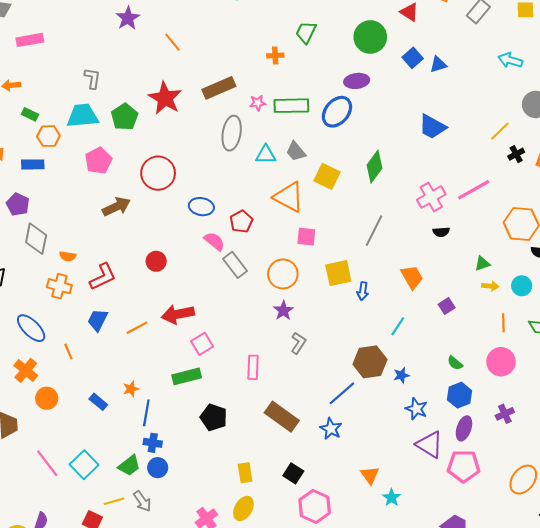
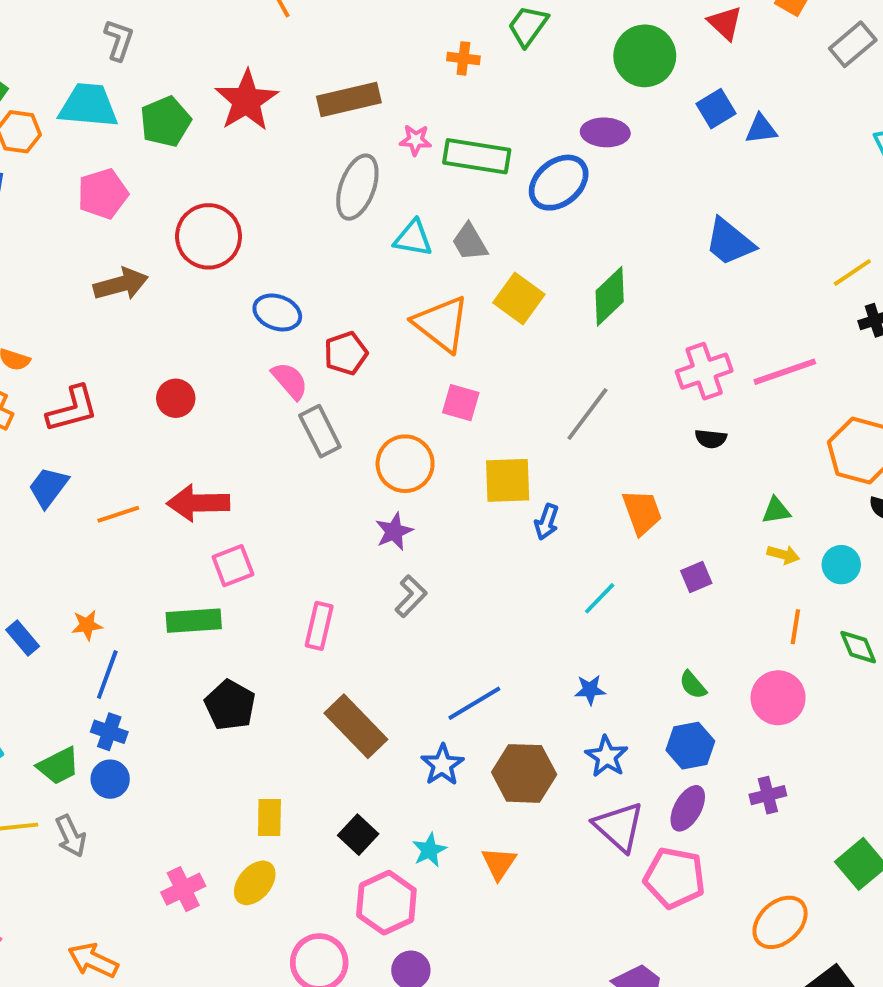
brown hexagon: (370, 362) -> (524, 773), moved
cyan star: (391, 498) -> (429, 850), moved

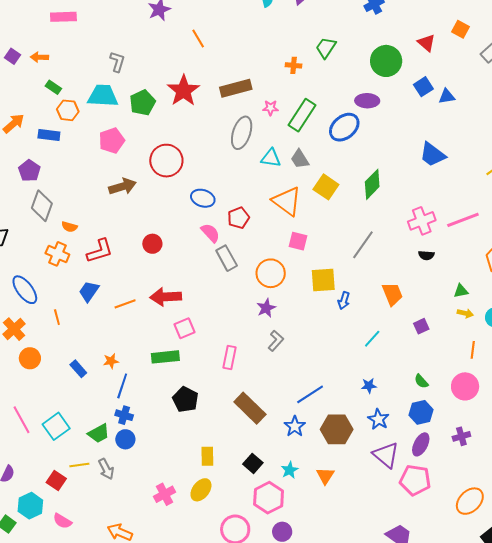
green rectangle: (477, 156) -> (302, 115), turned -64

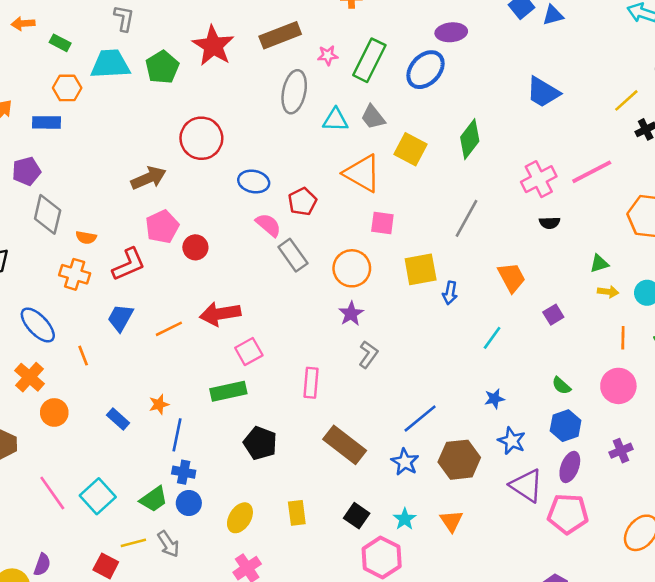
green rectangle: (53, 87) -> (60, 43), moved
pink pentagon: (112, 141) -> (162, 227), moved
purple pentagon: (29, 171) -> (26, 171), turned 30
yellow ellipse: (201, 490) -> (240, 518), moved

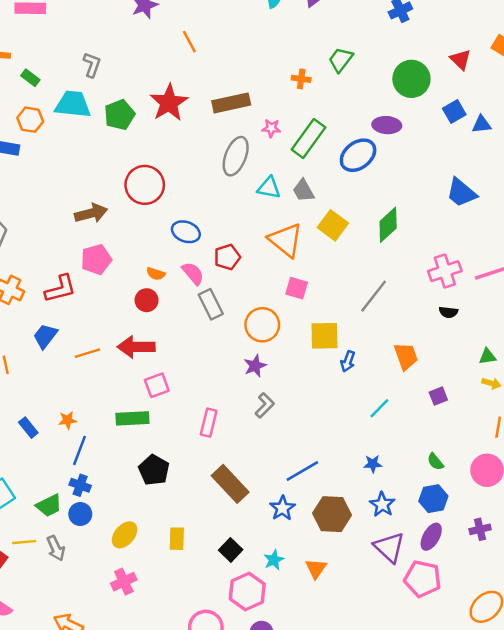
orange semicircle: (86, 237) -> (156, 274), moved
red circle: (195, 247) -> (147, 300), moved

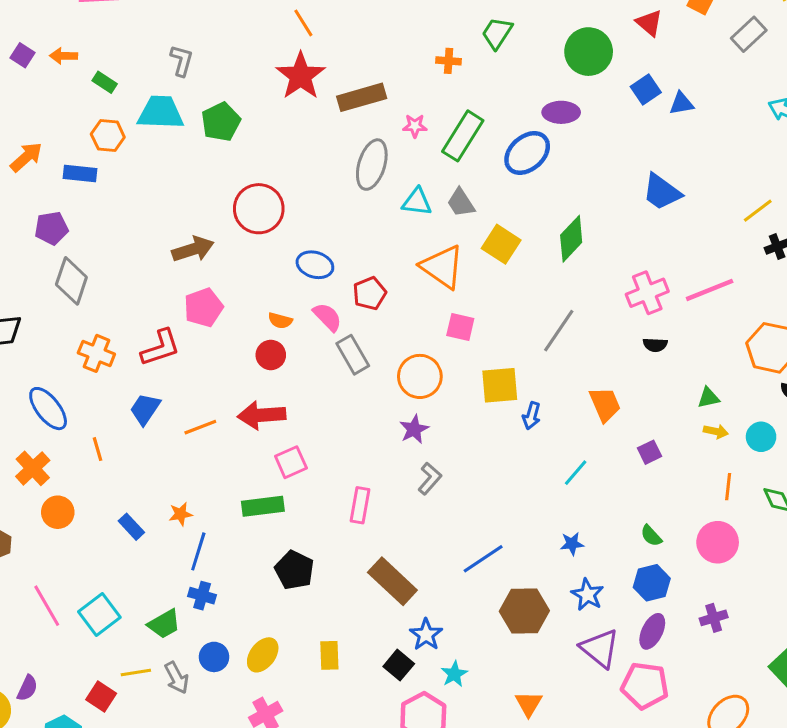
red star: (169, 103) -> (301, 76), moved
blue star: (282, 508) -> (426, 635), moved
blue circle: (80, 514) -> (214, 657), moved
orange triangle: (316, 568) -> (529, 704), moved

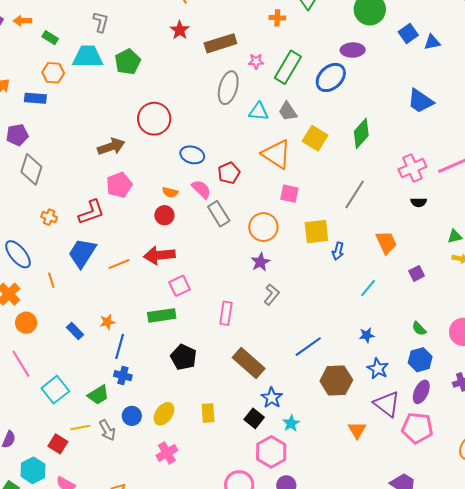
red star: (301, 76) -> (180, 30), size x0.6
orange cross: (96, 353) -> (49, 217), size x0.7
blue trapezoid: (145, 409) -> (82, 253), size x1.4
pink line: (47, 606) -> (21, 364), moved
orange triangle: (529, 704) -> (357, 430), moved

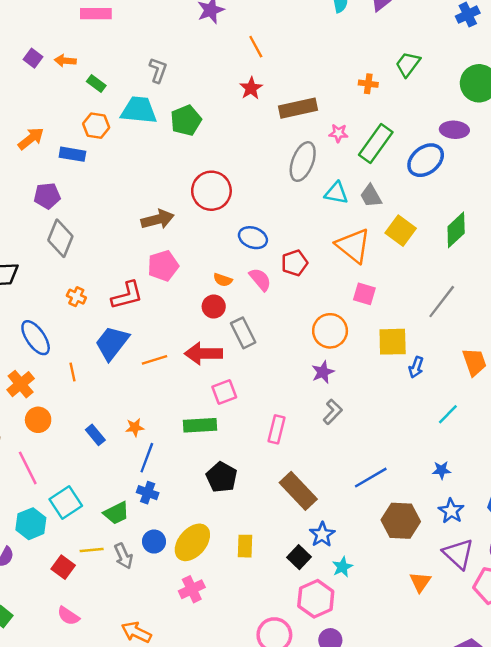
gray rectangle: (219, 214) -> (243, 333), moved
yellow ellipse: (164, 414) -> (192, 542), size x1.4
cyan hexagon: (33, 470) -> (31, 524), moved

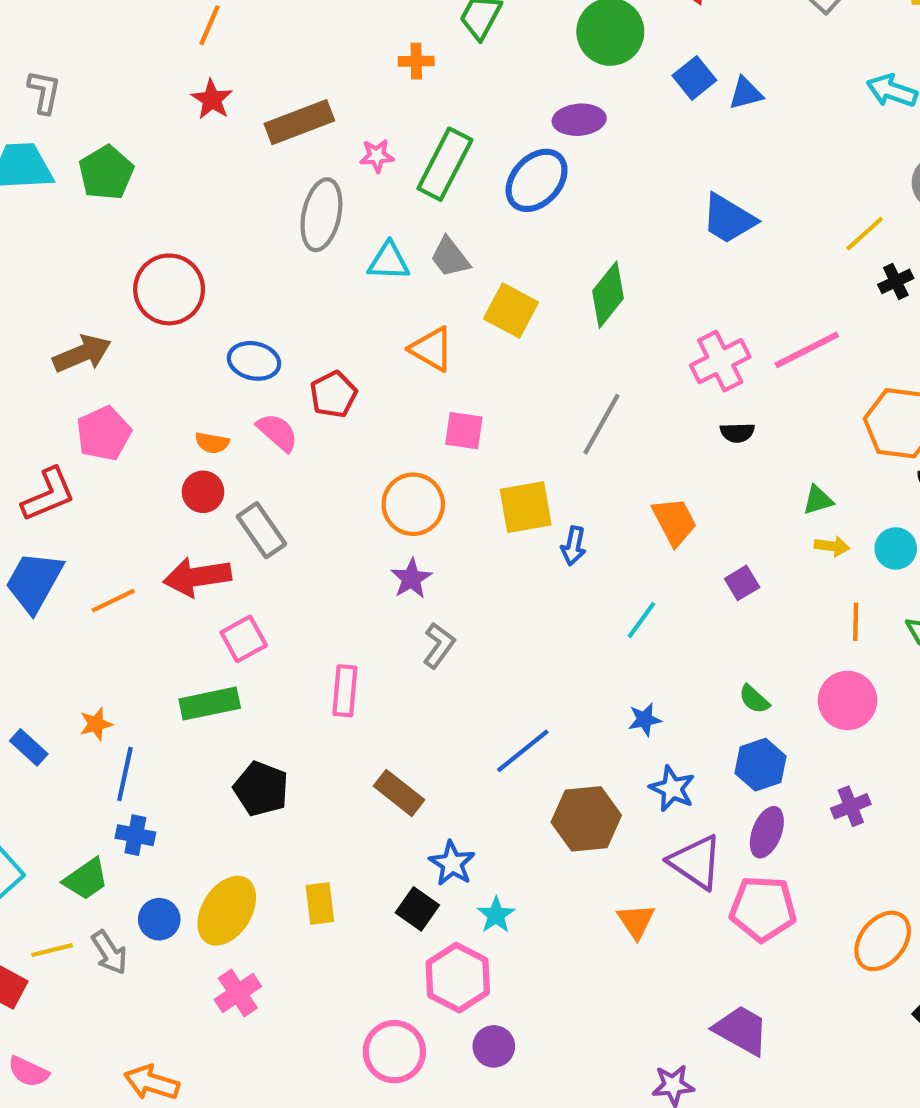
orange line: (256, 47) -> (210, 25), turned 60
orange triangle: (353, 246) -> (432, 349), size x0.7
brown rectangle: (298, 491) -> (399, 793), size x0.7

